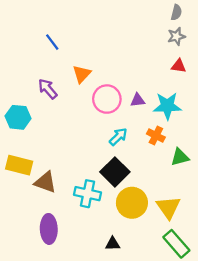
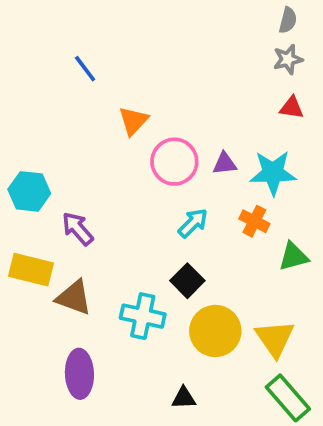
purple arrow: (48, 89) -> (78, 229), moved
black square: (115, 172) -> (187, 281), size x0.7

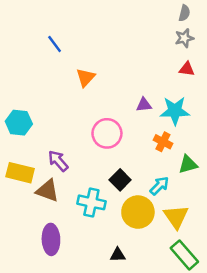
pink circle: (174, 162) -> (107, 133), moved
cyan arrow: (193, 223) -> (159, 186), moved
purple arrow: (78, 229) -> (58, 161), moved

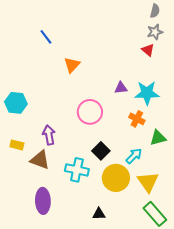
red triangle: (187, 69) -> (148, 50), moved, turned 32
purple arrow: (58, 161) -> (49, 135), turned 30
yellow rectangle: (20, 173) -> (17, 145), size x0.6

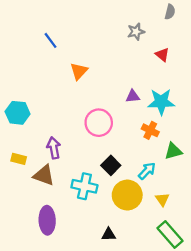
gray star: (155, 32) -> (136, 32), moved
yellow triangle: (148, 182) -> (162, 199), size x0.6

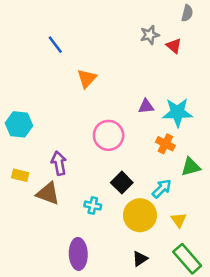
red triangle: (162, 55) -> (174, 46), moved
cyan cross: (84, 186) -> (93, 206), size x0.6
purple ellipse: (47, 220) -> (78, 254), moved
black triangle: (109, 235) -> (140, 259), moved, turned -32

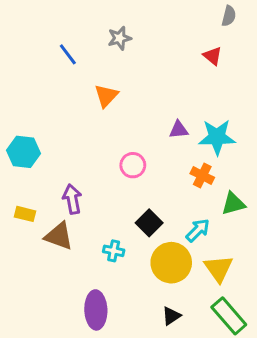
gray star: (150, 35) -> (120, 38), moved
pink circle: (109, 135) -> (133, 165), size x0.7
yellow triangle: (179, 220) -> (218, 269), size x1.5

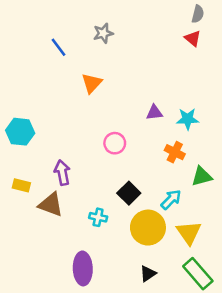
red triangle: (213, 56) -> (193, 38), moved
cyan star: (217, 137) -> (188, 119), size x0.7

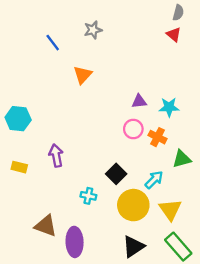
pink circle: (115, 143) -> (133, 129), moved
brown triangle: (51, 205) -> (46, 226), moved
black triangle: (148, 274) -> (133, 247), size x1.5

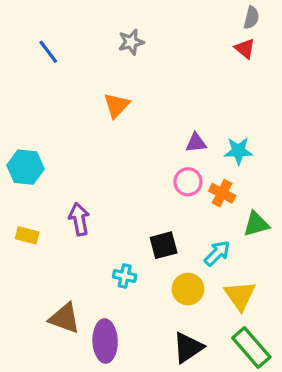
blue line: (53, 43) -> (48, 52), moved
black square: (116, 174) -> (164, 245), turned 30
yellow circle: (133, 205) -> (188, 289), size x0.7

